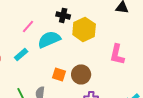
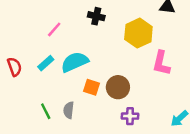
yellow hexagon: (84, 29) -> (138, 33), moved
cyan semicircle: (49, 39) -> (75, 62), moved

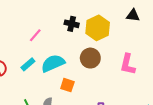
yellow hexagon: (138, 33) -> (98, 28), moved
brown circle: (118, 87) -> (90, 58), moved

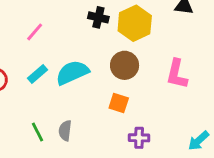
pink line: (35, 35) -> (35, 32), moved
orange square: (67, 85) -> (119, 103), moved

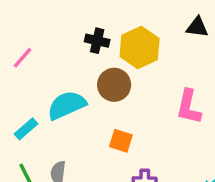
brown circle: (125, 65) -> (114, 85), moved
cyan rectangle: (38, 74) -> (26, 129), moved

